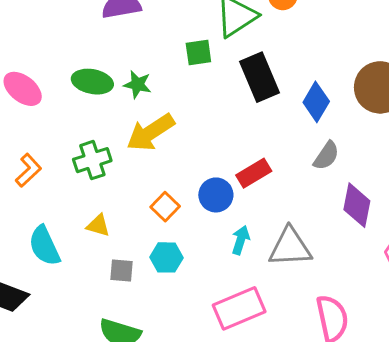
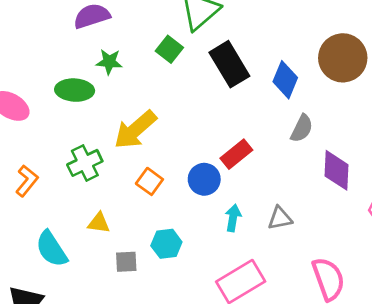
green square: (198, 53) -> (169, 49), turned -36
green star: (137, 84) -> (109, 62), moved
orange square: (165, 207) -> (149, 181), moved
gray triangle: (290, 247) -> (280, 218), size x0.6

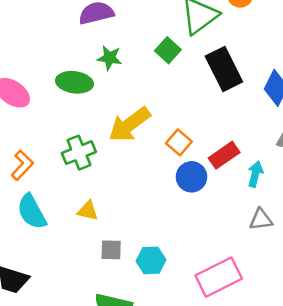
orange square: (149, 181) -> (179, 142), moved
cyan arrow: (233, 218) -> (255, 174), moved
cyan hexagon: (166, 244) -> (151, 260), moved
cyan semicircle: (51, 249) -> (32, 212), moved

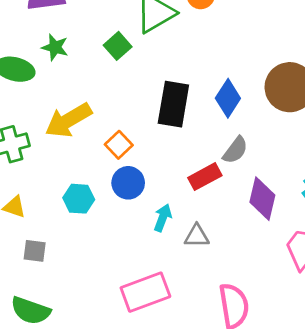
black rectangle: (224, 69) -> (173, 104), moved, turned 30
red rectangle: (224, 155) -> (205, 177), moved
cyan arrow: (255, 174) -> (163, 218), moved
cyan hexagon: (151, 260) -> (79, 199), moved

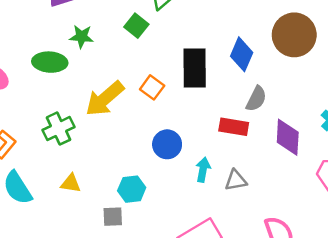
orange square: (119, 145) -> (152, 87), moved
red rectangle: (205, 177) -> (234, 127), turned 48
cyan hexagon: (79, 199) -> (132, 189), moved
gray square: (35, 251) -> (113, 217), moved

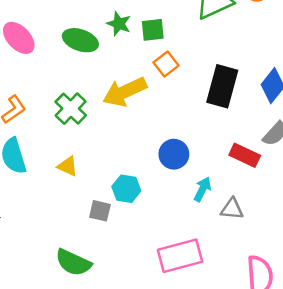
green square: (136, 26) -> (153, 30), moved, turned 30
orange square: (152, 87) -> (166, 64), moved
green cross: (59, 129) -> (71, 109), turned -36

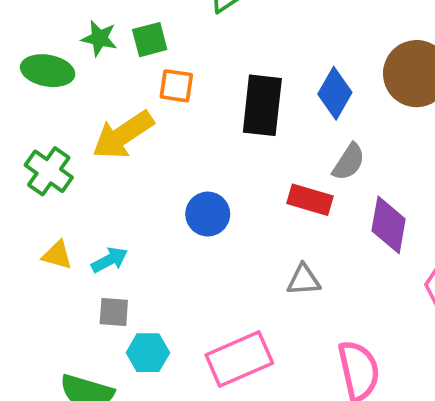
orange square: (166, 64) -> (176, 86), turned -35
cyan hexagon: (126, 189) -> (148, 353), moved
cyan arrow: (202, 189) -> (110, 260), moved, turned 45

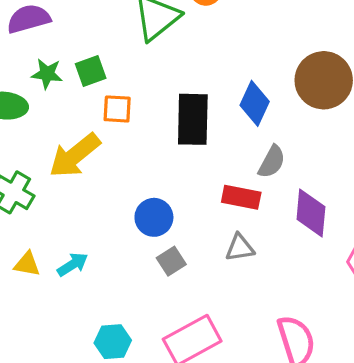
gray triangle: (304, 280) -> (240, 248), moved
gray square: (114, 312) -> (171, 261), moved, turned -32

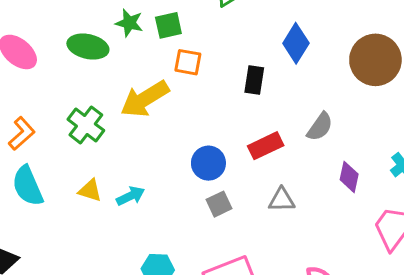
blue diamond: (255, 103) -> (296, 43), moved
black rectangle: (193, 119) -> (254, 80), size x0.6
red rectangle: (241, 197) -> (266, 146), moved, turned -44
purple diamond: (311, 213) -> (349, 177), size x0.7

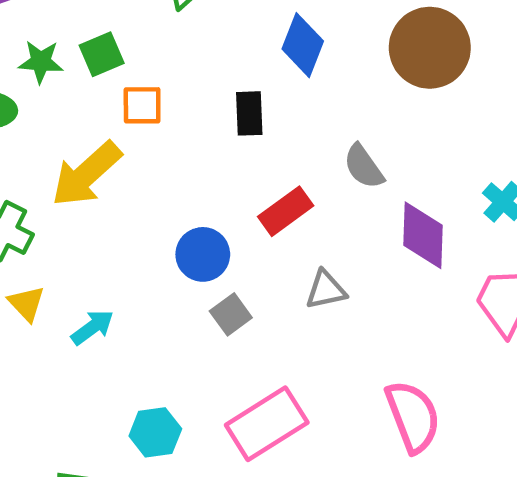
gray semicircle: (320, 127) -> (364, 167), turned 120
purple diamond: (349, 177) -> (423, 235), size x1.4
yellow triangle: (90, 191) -> (26, 303), moved, turned 40

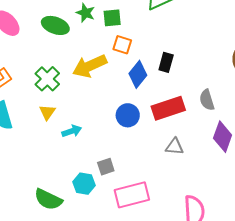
blue diamond: (303, 45) -> (138, 74), moved
red rectangle: (286, 211) -> (168, 108), size x1.4
gray square: (231, 314) -> (106, 167), moved

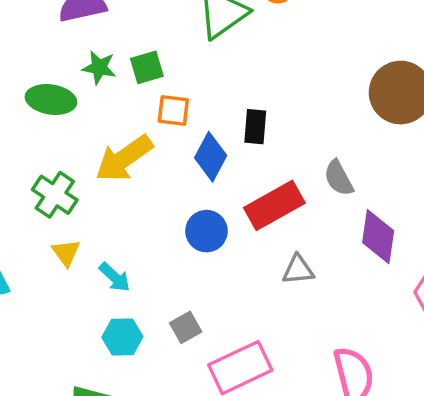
cyan arrow: (72, 131) -> (115, 277), turned 72
cyan hexagon: (84, 184) -> (122, 337), moved

